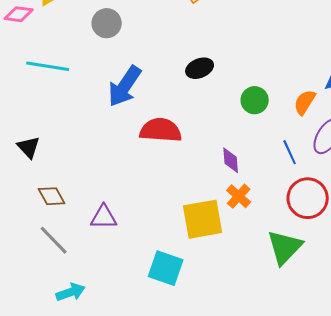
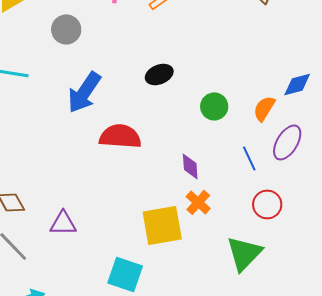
red circle: (308, 198) -> (267, 204), size x0.7

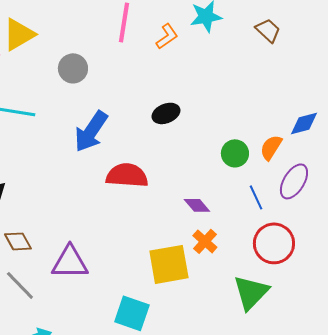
green circle: (214, 106) -> (235, 153), moved
purple diamond: (190, 166) -> (197, 205), turned -36
red circle: (267, 204) -> (274, 243), size x1.4
purple triangle: (63, 223) -> (70, 262), size x1.4

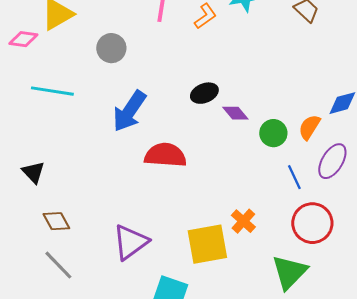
purple diamond: (197, 205) -> (235, 113), moved
purple triangle: (70, 262) -> (130, 242), moved, turned -36

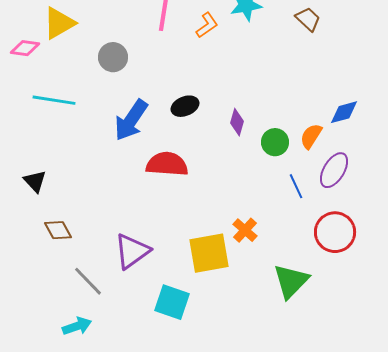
black ellipse: (204, 93) -> (185, 106), moved
purple diamond: (235, 113) -> (237, 122), turned 56
red circle: (312, 223) -> (335, 232), moved
gray line: (58, 265) -> (88, 281), moved

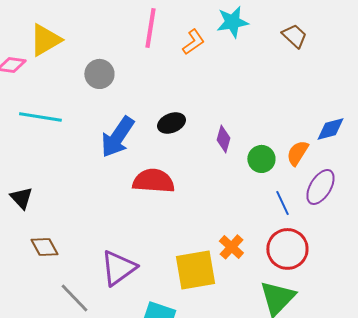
red circle: (335, 232) -> (287, 249), moved

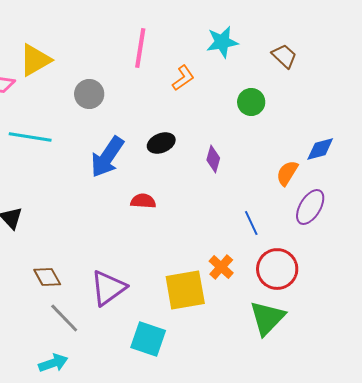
orange L-shape: (193, 42) -> (183, 78), moved
green circle: (261, 159) -> (251, 102), moved
red semicircle: (153, 181) -> (143, 201), size x0.6
blue line: (282, 203) -> (251, 223), moved
brown diamond: (44, 247) -> (47, 277), moved

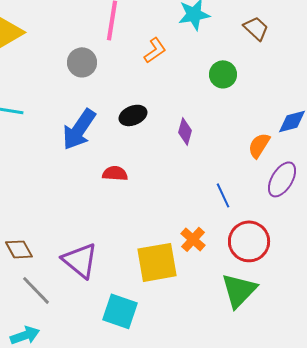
gray circle: (89, 94) -> (82, 62), moved
purple triangle: (108, 288) -> (80, 260), turned -45

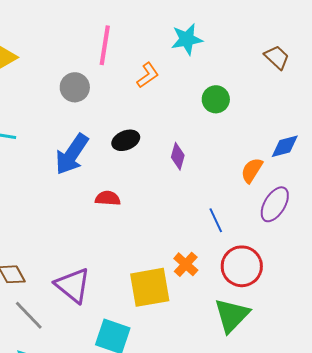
brown trapezoid: (256, 28) -> (277, 57), moved

